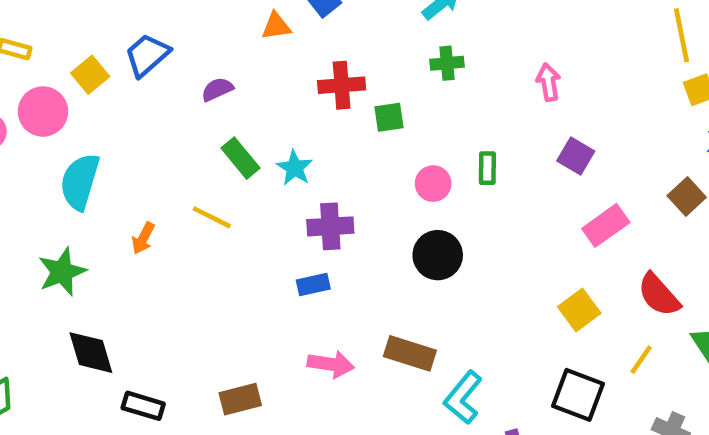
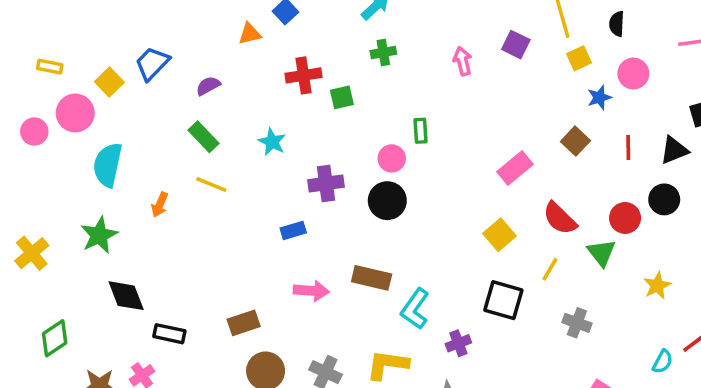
purple square: (576, 156) -> (516, 45), moved
green rectangle: (240, 158) -> (203, 137), moved
pink circle: (433, 184) -> (392, 158), moved
purple cross: (330, 226) -> (326, 183), moved

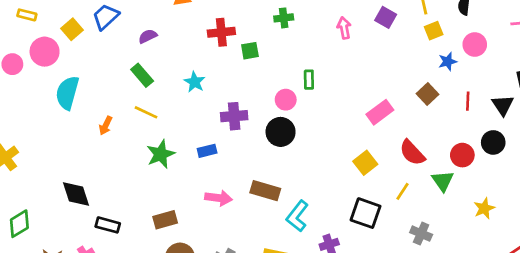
black triangle: (674, 150) -> (503, 105), turned -45
green star: (99, 235) -> (161, 154), moved

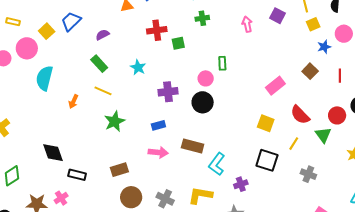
blue rectangle: (207, 151) -> (158, 125), moved
yellow square: (365, 163) -> (266, 123), turned -30

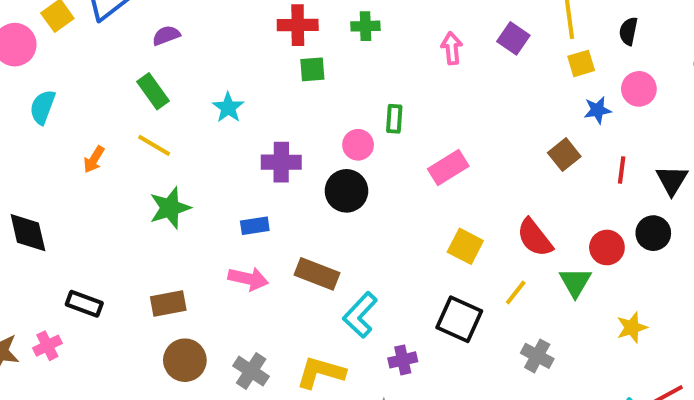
red cross: (157, 30) -> (298, 25), moved
cyan semicircle: (44, 78) -> (43, 107), size x0.7
pink rectangle: (275, 86) -> (448, 168), moved
black diamond: (53, 153) -> (28, 233), moved

